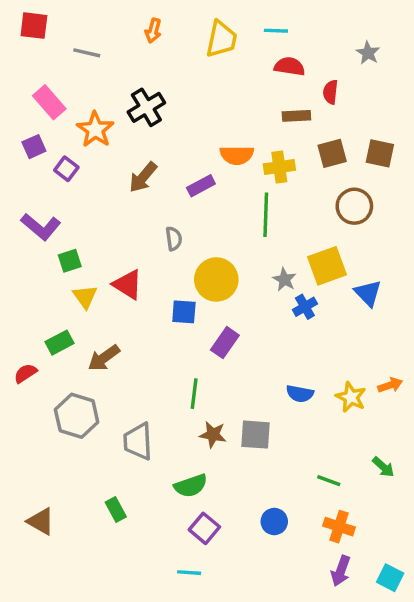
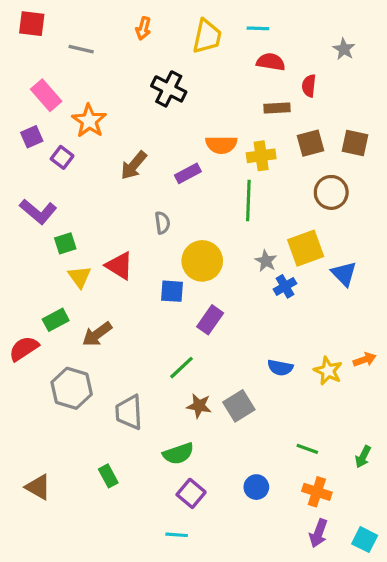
black cross: (146, 107) -> (169, 89), moved, turned -32
red semicircle: (25, 373) -> (24, 348), size x1.4
green line: (194, 394) -> (181, 368), turned 40
gray square: (256, 435) -> (239, 406), turned -36
green arrow: (383, 467) -> (363, 457), moved, turned 75

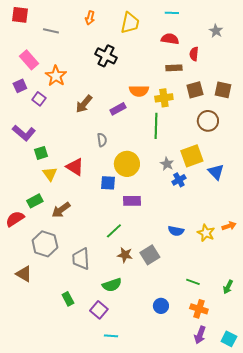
cyan line: (258, 28) -> (172, 13), moved
purple rectangle: (210, 320) -> (132, 201), turned 54
brown triangle: (38, 487) -> (24, 274), moved
purple square: (191, 493) -> (99, 310), moved

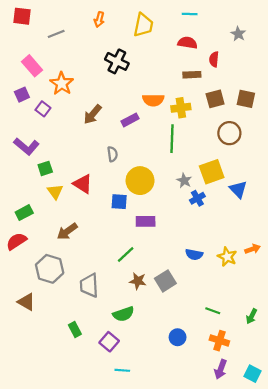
gray line: (51, 31) -> (56, 34), turned -35
green rectangle: (35, 201) -> (24, 213), moved

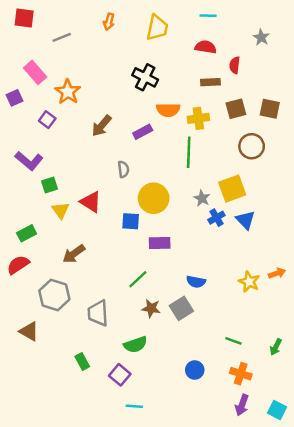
black cross: (117, 61) -> (145, 77), moved
purple square: (22, 95) -> (15, 98), moved
blue triangle: (238, 189) -> (246, 220), moved
blue semicircle: (194, 254) -> (196, 282), moved

